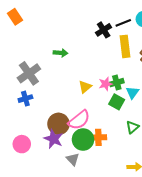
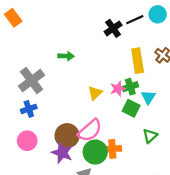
yellow rectangle: (125, 46) -> (138, 61), moved
pink circle: (22, 144) -> (27, 141), moved

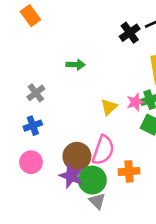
orange rectangle: (13, 18) -> (30, 16), moved
gray cross: (32, 81) -> (36, 93), size x0.6
pink semicircle: (90, 130) -> (103, 150), turned -30
green circle: (95, 152) -> (92, 180), moved

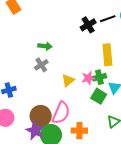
gray cross: (36, 93) -> (41, 65), moved

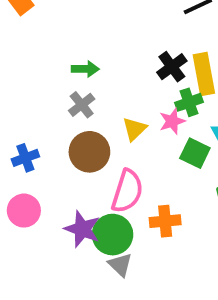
black cross: (88, 25) -> (172, 67), moved
green cross: (99, 77) -> (189, 102), moved
brown circle: (41, 116) -> (89, 152), moved

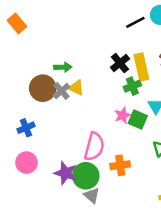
pink star: (172, 121) -> (123, 115), moved
yellow triangle: (135, 129) -> (76, 88), moved, turned -49
brown circle: (89, 152) -> (43, 88), moved

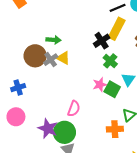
yellow rectangle: (141, 67) -> (117, 29), moved, turned 35
green cross: (132, 86) -> (110, 61), turned -32
pink semicircle: (94, 147) -> (74, 109), size x0.7
orange cross: (120, 165) -> (115, 129), moved

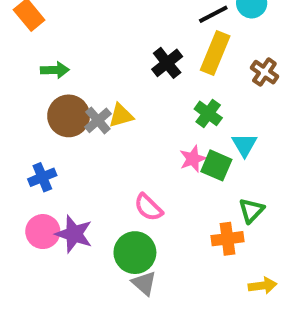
green arrow: (54, 40) -> (55, 70), moved
black cross: (102, 41) -> (167, 63), moved
yellow triangle: (63, 58) -> (121, 115), turned -40
pink semicircle: (74, 109) -> (148, 207), turned 119
purple star: (48, 129) -> (74, 234), moved

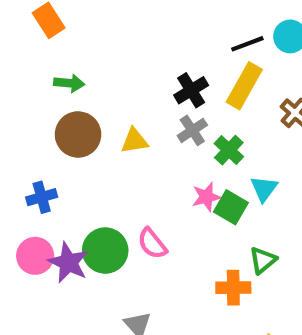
gray cross: (98, 120) -> (192, 130), moved
green circle: (135, 253) -> (105, 251), moved

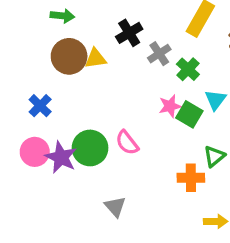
black cross: (191, 90) -> (129, 33), moved
yellow triangle: (135, 141) -> (96, 58), moved
blue cross: (42, 197) -> (40, 106), turned -30

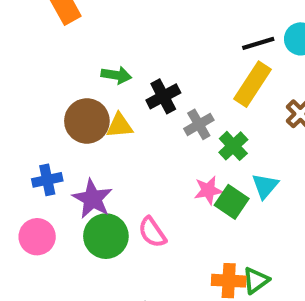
green arrow: (62, 16) -> (116, 75), moved
blue cross: (40, 106) -> (47, 180), turned 30
green triangle: (214, 156) -> (256, 280), moved
purple star: (61, 157) -> (92, 199), moved

